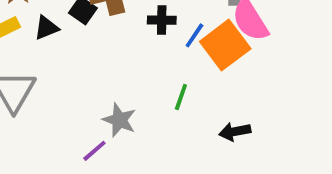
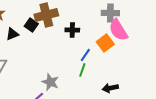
blue line: (194, 35) -> (85, 55), moved
orange square: (225, 45) -> (105, 43), size x0.7

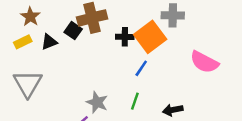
pink semicircle: (118, 30) -> (204, 62), moved, turned -30
orange square: (105, 43) -> (150, 37), moved, size x1.4
green line: (82, 70) -> (135, 101), moved

